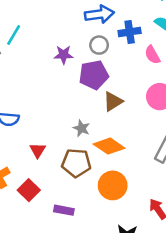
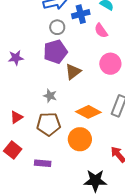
purple star: (64, 55) -> (16, 58), moved
orange diamond: (109, 146) -> (88, 112), moved
red triangle: (38, 150) -> (16, 117), turned 32

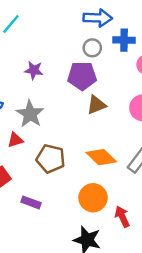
gray star: (50, 96) -> (30, 114), moved, size x1.6
orange circle: (80, 139) -> (93, 198), moved

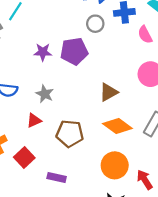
purple pentagon: (82, 76) -> (74, 51), moved
brown triangle: (96, 105) -> (108, 92), moved
gray star: (30, 114) -> (45, 94), size x0.7

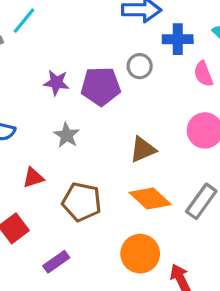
gray circle: (95, 24) -> (140, 66), moved
gray star: (45, 94) -> (67, 135), moved
purple rectangle: (57, 178) -> (56, 262), turned -54

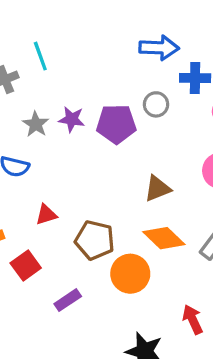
cyan line: (24, 21) -> (40, 56), turned -60
gray star: (67, 135) -> (36, 124), moved
orange circle: (140, 254) -> (130, 274), moved

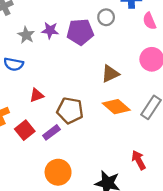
orange circle: (130, 274) -> (58, 172), moved
purple rectangle: (68, 300) -> (51, 132), moved

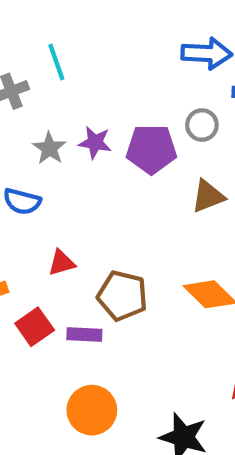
brown triangle: (110, 74) -> (208, 196), moved
purple rectangle: (51, 132) -> (84, 334), turned 36

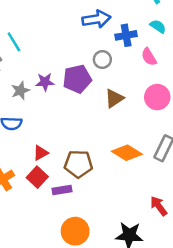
gray star: (49, 148) -> (20, 91), turned 30
red square: (35, 327) -> (37, 177), moved

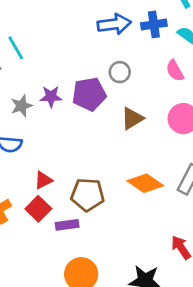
blue cross: (126, 35) -> (154, 24), moved

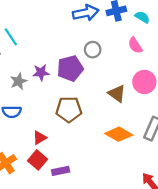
brown triangle: (132, 118) -> (117, 94), moved, turned -48
brown pentagon: (88, 195) -> (69, 109), moved

